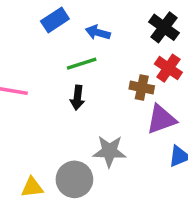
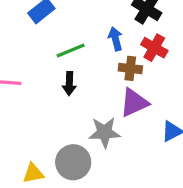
blue arrow: (98, 33) -> (115, 39), moved, turned 65
purple triangle: (161, 119) -> (134, 103), moved

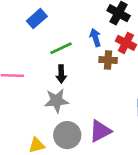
purple triangle: (134, 103) -> (100, 131), moved
gray star: (104, 132) -> (57, 101), moved

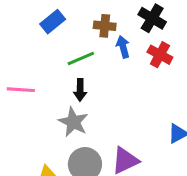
brown cross: (108, 60) -> (105, 26), moved
gray star: (57, 101) -> (73, 122), turned 30

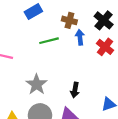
black arrow: (80, 90) -> (75, 90), moved

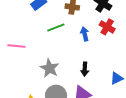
blue arrow: (80, 37) -> (85, 34), moved

